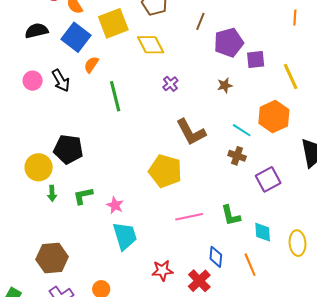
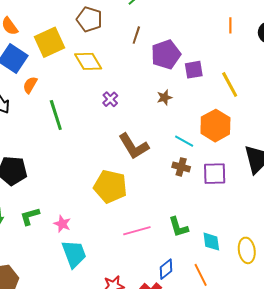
purple square: (268, 179) -> (215, 174), moved, turned 30
blue diamond: (216, 257) -> (166, 269), turned 50

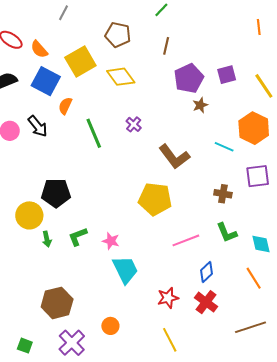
purple pentagon: (166, 54) -> (189, 78), moved
purple cross: (110, 99) -> (134, 124), moved
brown cross: (181, 167) -> (223, 194), moved
blue diamond: (166, 269) -> (206, 272), moved

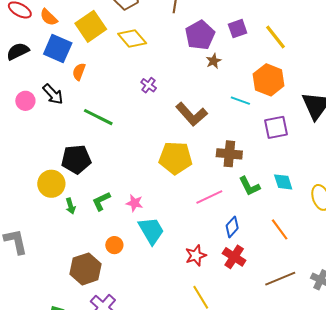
green line: (94, 133) -> (98, 117), moved, turned -36
brown cross: (223, 194) -> (229, 154), moved, size x1.4
cyan diamond: (261, 244) -> (283, 182), moved
orange circle: (110, 326) -> (114, 245), moved

